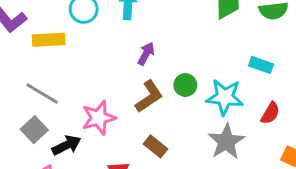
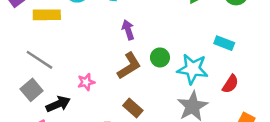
purple arrow: (146, 54) -> (128, 30), turned -48
pink star: (99, 118) -> (86, 82), size x0.6

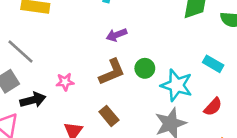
purple arrow: (128, 30) -> (116, 35), turned -102

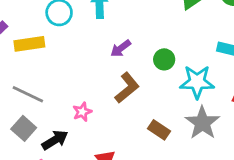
green circle: (145, 68) -> (164, 59), moved
brown rectangle: (109, 116) -> (159, 130), moved

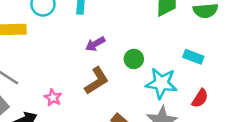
pink star: (82, 112) -> (53, 98), turned -30

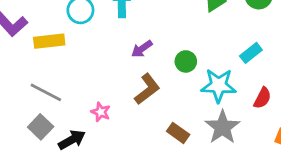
cyan rectangle: (193, 57) -> (251, 53), turned -54

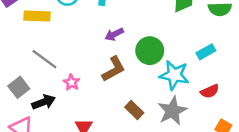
green circle: (186, 61) -> (150, 51), size x1.5
gray line: (46, 92) -> (44, 59), moved
red semicircle: (262, 98) -> (210, 91), turned 30

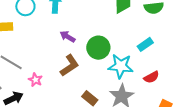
purple arrow: (114, 34) -> (68, 37), turned 63

